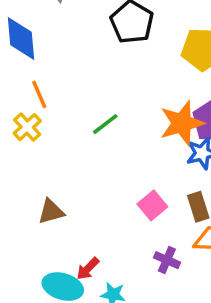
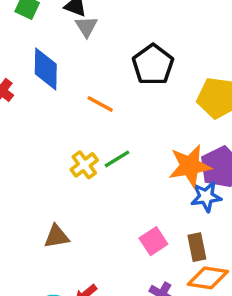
orange line: (39, 94) -> (100, 104), moved, turned -44
yellow cross: (27, 127) -> (84, 165), moved

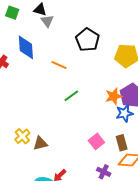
yellow cross: (84, 165) -> (22, 136), moved
orange star: (190, 166) -> (114, 96), size x0.7

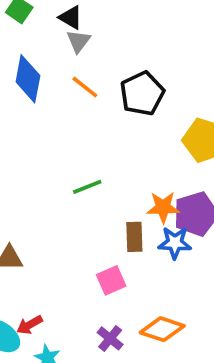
orange line: (59, 65) -> (85, 87), moved
brown rectangle: (122, 143) -> (134, 237), moved

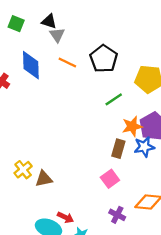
green line: (87, 187) -> (114, 99), moved
brown rectangle: (134, 237) -> (118, 149), turned 30
red arrow: (30, 325) -> (65, 217), turned -112

